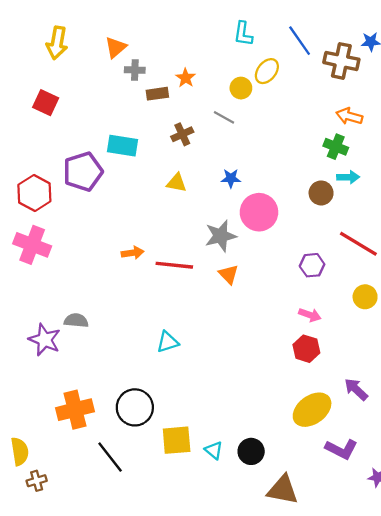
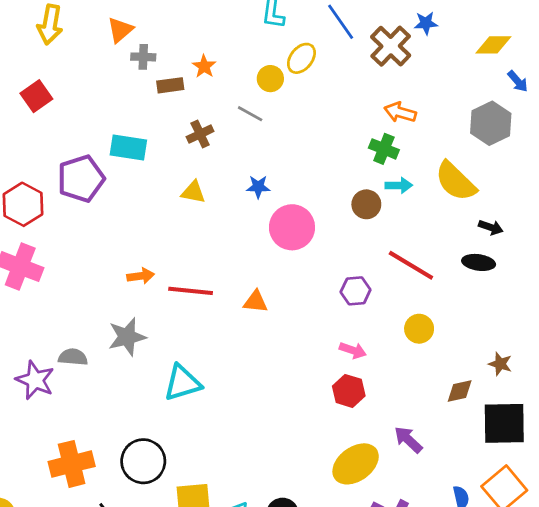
brown cross: (341, 61) -> (391, 46), turned 32
red square: (46, 103) -> (36, 96), turned 30
gray star: (221, 236) -> (127, 337), moved
orange triangle: (229, 274) -> (255, 302), turned -40
cyan triangle: (168, 342) -> (182, 383), size x1.4

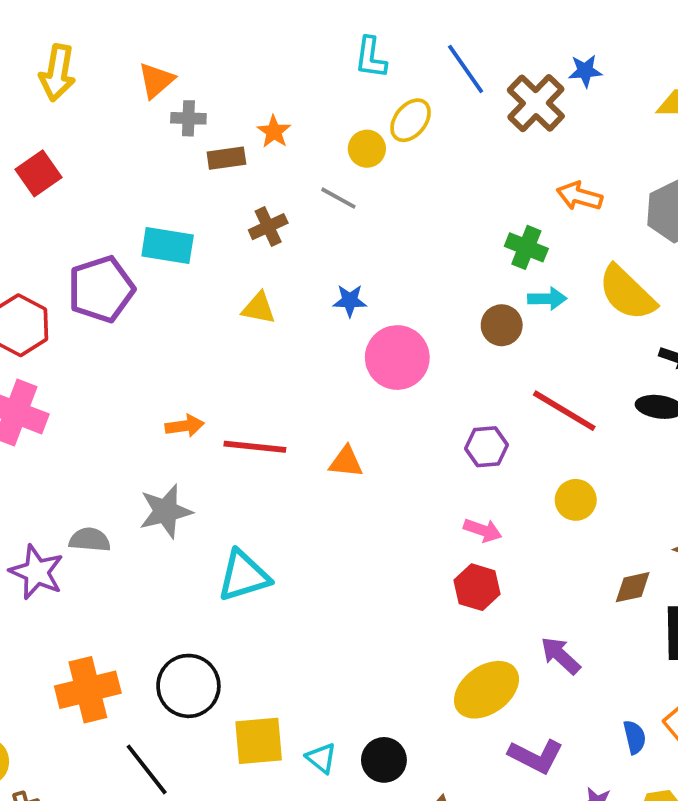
orange arrow: (400, 112) -> (579, 196), moved

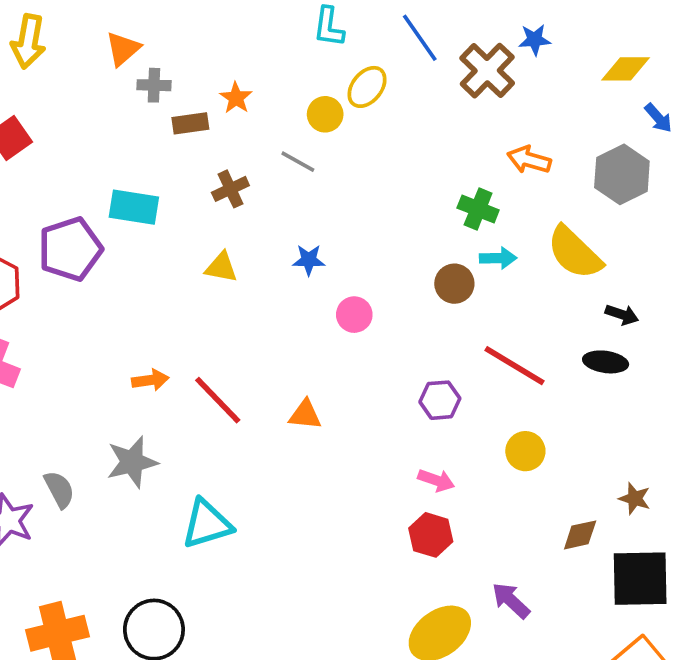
pink circle: (397, 358) -> (354, 315), size x0.6
red line: (255, 447) -> (218, 400), turned 40
gray semicircle: (90, 540) -> (59, 489), turned 57

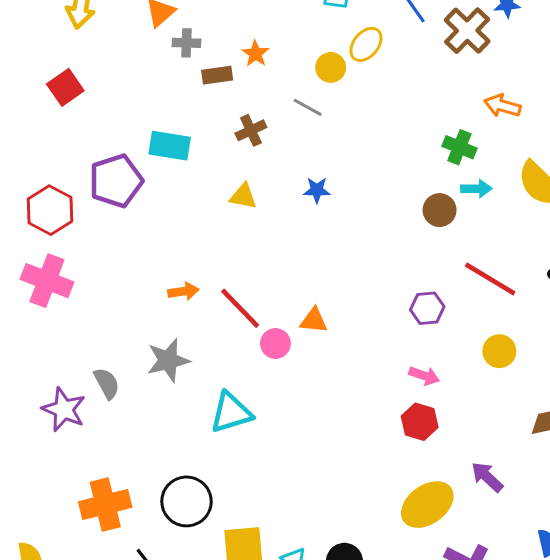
pink circle: (354, 315) -> (275, 343), moved

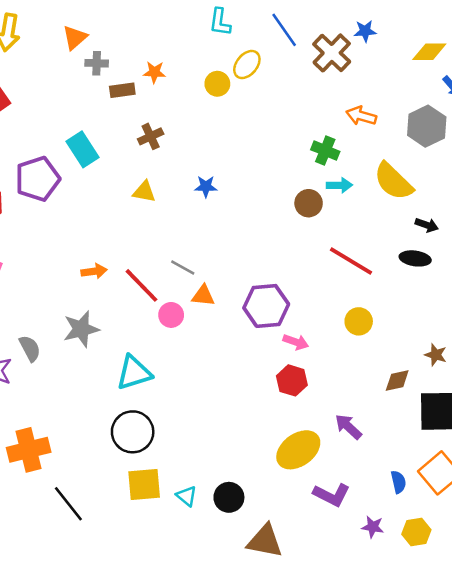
orange star: (256, 54) -> (154, 72), turned -30
gray line: (308, 107) -> (183, 267), moved
cyan rectangle: (170, 146) -> (82, 149), turned 48
purple hexagon: (427, 308) -> (266, 306), moved, size x1.6
black circle: (186, 501) -> (133, 432), moved

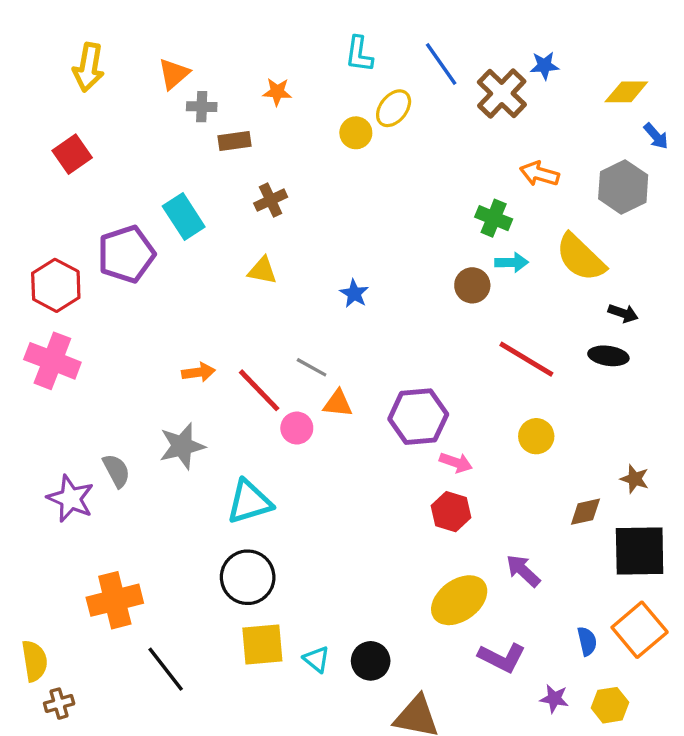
orange star: (154, 72) -> (277, 92), moved
blue star: (206, 187) -> (354, 294), moved, turned 30

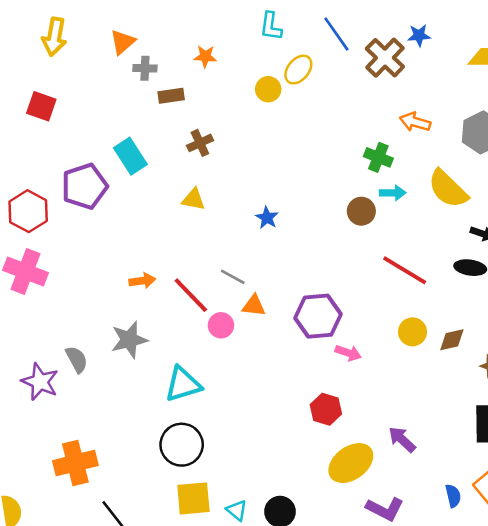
red square: (72, 154) -> (41, 106), turned -36
red hexagon: (451, 512) -> (326, 409), moved
brown diamond: (585, 512) -> (452, 340), moved

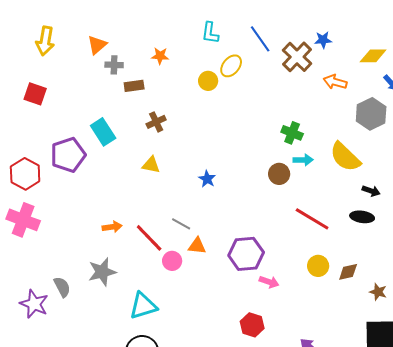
orange arrow: (415, 122) -> (335, 82), moved

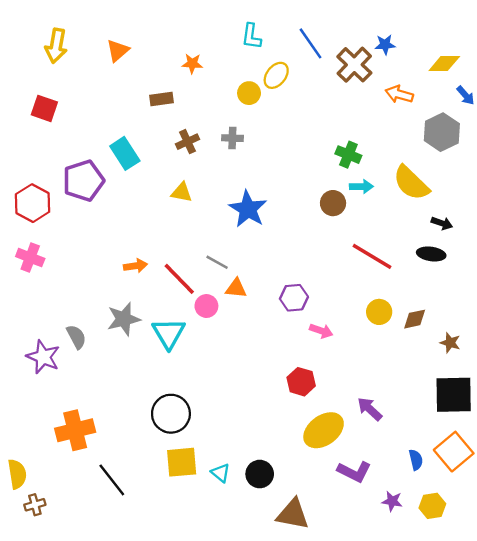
gray cross: (114, 65) -> (232, 138), moved
blue star: (207, 179) -> (248, 209), size x1.8
pink cross: (23, 220) -> (30, 258), size x0.7
purple hexagon: (246, 254) -> (294, 298), size x0.7
cyan triangle: (143, 306) -> (169, 333), moved, turned -44

